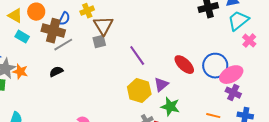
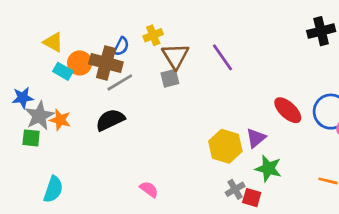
orange circle: (36, 12) -> (80, 63), moved
purple line: (137, 56) -> (223, 57), moved
black semicircle: (56, 72) -> (110, 120), size x1.5

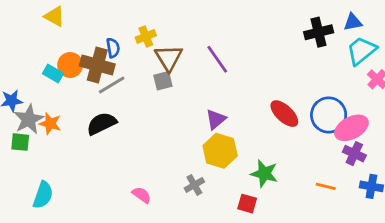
yellow triangle: (53, 42) -> (54, 16), moved
blue semicircle: (121, 46) -> (113, 48), turned -36
purple triangle: (256, 138) -> (216, 119), moved
gray cross: (235, 189) -> (194, 185), moved

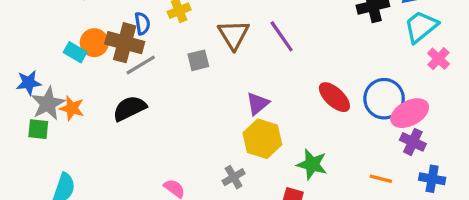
brown triangle: (169, 58) -> (234, 35), moved
purple line: (217, 59) -> (282, 36), moved

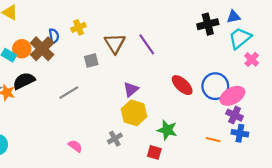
brown cross: (125, 43) -> (42, 49), turned 30
gray line: (141, 65) -> (69, 93), moved
black semicircle: (129, 108) -> (24, 81), moved
blue cross: (432, 179) -> (240, 133), moved

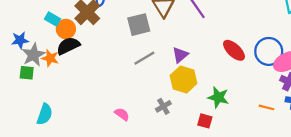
orange circle: (22, 49) -> (66, 29), moved
gray square: (91, 61) -> (139, 25), size x1.5
gray line: (69, 93) -> (144, 58), moved

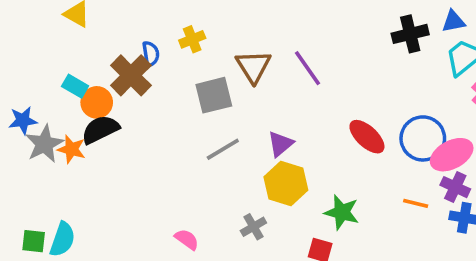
green square: (27, 73) -> (34, 241), moved
orange line: (266, 107) -> (416, 203), moved

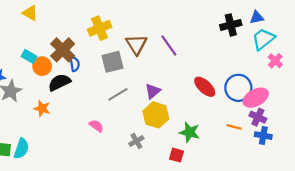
yellow cross: (192, 39) -> (100, 28), size x1.5
blue semicircle: (151, 54) -> (75, 64), moved
black semicircle: (100, 129) -> (59, 82), moved
orange star: (71, 149) -> (42, 108), moved
pink semicircle: (187, 239) -> (96, 126), moved

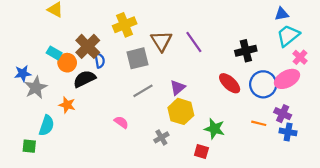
black cross: (231, 25) -> (246, 51), moved
pink ellipse: (256, 98) -> (287, 79), moved
cyan semicircle: (21, 149) -> (47, 125), moved

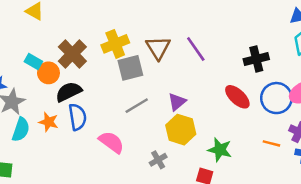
yellow cross: (125, 25) -> (115, 44), moved
blue semicircle: (100, 61) -> (77, 117), moved, size x1.5
pink semicircle: (121, 122) -> (111, 142), size x1.5
cyan semicircle: (47, 125) -> (21, 130), moved

